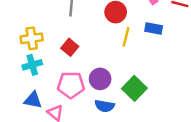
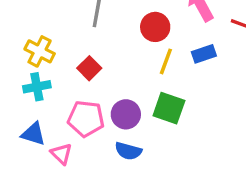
blue rectangle: (154, 29) -> (204, 54), turned -35
yellow cross: (32, 38) -> (40, 51), turned 30
green square: (134, 88) -> (169, 108), moved, turned -30

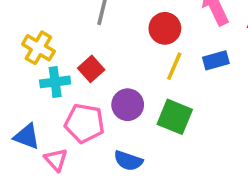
cyan cross: (37, 87) -> (55, 82), moved
purple circle: (126, 114) -> (128, 105), moved

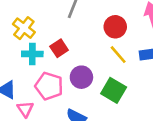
yellow line: (174, 66) -> (118, 55), turned -72

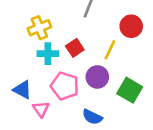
yellow cross: (24, 28) -> (39, 28), turned 30
yellow line: (118, 55) -> (110, 50), moved, turned 66

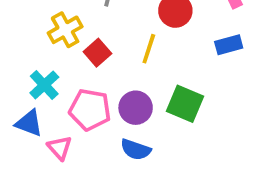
yellow cross: (39, 28) -> (65, 30), moved
cyan cross: (48, 54) -> (44, 85), moved, turned -36
purple circle: (97, 77) -> (136, 108), moved

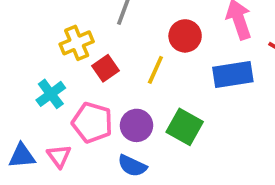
blue rectangle: (229, 45) -> (233, 74), size x1.5
blue triangle: (29, 123) -> (22, 156), moved, turned -32

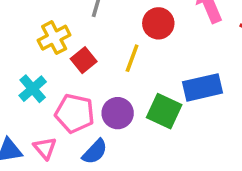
blue rectangle: (233, 74) -> (203, 87), moved
blue semicircle: (132, 166) -> (95, 152), moved, turned -68

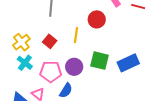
red circle: (158, 23) -> (97, 19), moved
yellow cross: (54, 38) -> (21, 42), moved
blue rectangle: (203, 87) -> (128, 63), moved

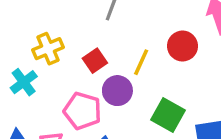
cyan cross: (25, 63) -> (24, 82), moved
purple circle: (74, 67) -> (117, 91), moved

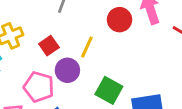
red circle: (182, 46) -> (120, 20), moved

